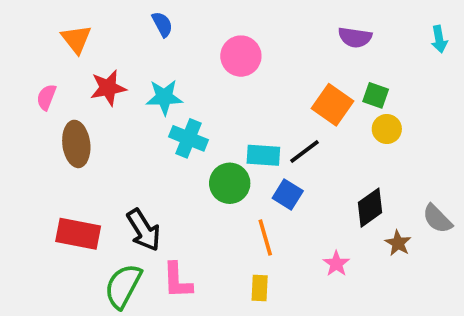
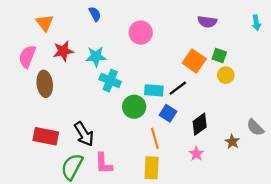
pink semicircle: (46, 97) -> (27, 57), size x1.5
black diamond: (370, 208) -> (200, 124), moved
yellow rectangle: (260, 288) -> (152, 168), size x1.5

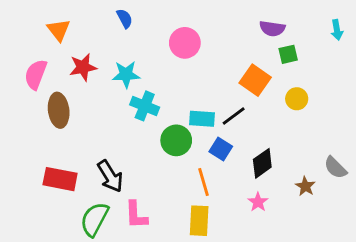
green square: (219, 55) -> (288, 54), moved, turned -32

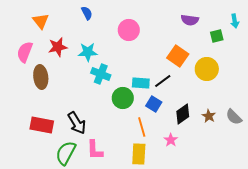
green square: (288, 54) -> (217, 36), moved
yellow circle: (297, 99) -> (207, 69), size x1.5
brown star: (305, 186) -> (209, 116), moved
pink star: (258, 202) -> (171, 140), moved

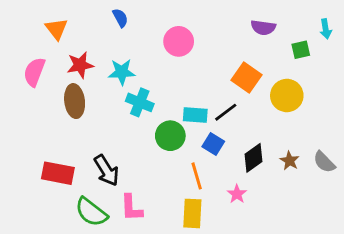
brown ellipse: (41, 77) -> (75, 101), moved
green semicircle: (66, 153) -> (91, 212), turned -80

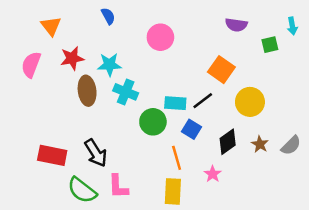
yellow circle: (287, 95) -> (250, 102), moved
brown ellipse: (75, 101) -> (87, 91), moved
gray semicircle: (324, 162) -> (291, 145), turned -90

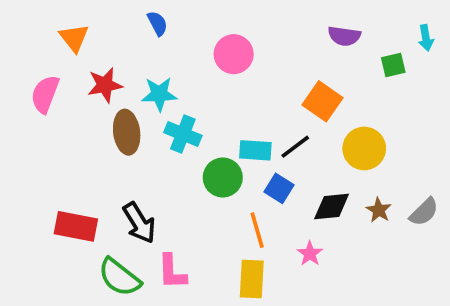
black diamond: (228, 142) -> (332, 206), turned 30

